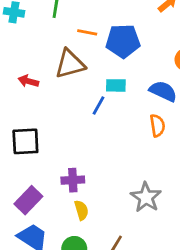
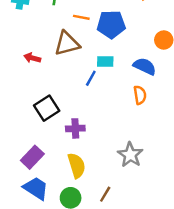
black square: (25, 141) -> (47, 108), moved, turned -30
purple cross: (73, 180) -> (75, 128), moved
yellow semicircle: (81, 210) -> (77, 166), size x1.5

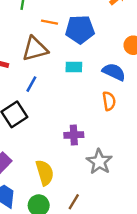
blue line: (91, 78) -> (31, 84), moved
purple cross: (75, 128) -> (74, 135), moved

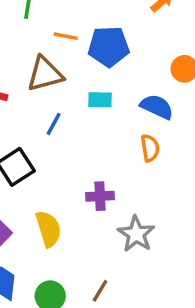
blue line: (31, 84) -> (54, 124), moved
yellow semicircle: (45, 173) -> (48, 229), moved

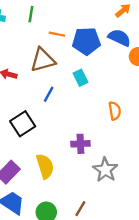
cyan rectangle: (100, 100) -> (80, 78), turned 63
blue semicircle: (157, 107) -> (119, 38), moved

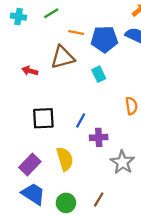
green line: (31, 14) -> (51, 13), turned 49
blue line: (49, 94) -> (81, 120), moved
black square: (23, 124) -> (43, 118), turned 30

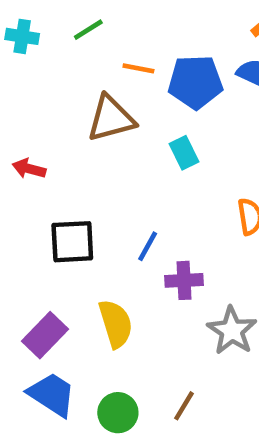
red arrow: (30, 71) -> (29, 169), moved

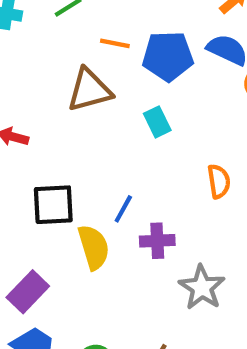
yellow semicircle: (116, 324) -> (94, 247), moved

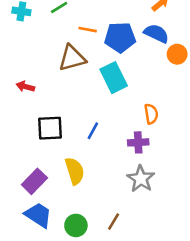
cyan rectangle: (157, 122) -> (114, 78), size x1.6
purple cross: (157, 241) -> (138, 142), moved
yellow semicircle: (94, 247) -> (75, 171), moved

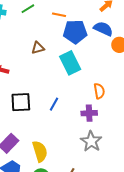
orange line: (88, 30) -> (59, 15), moved
brown triangle: (72, 58) -> (38, 48), size x0.6
yellow semicircle: (75, 171) -> (40, 151), moved

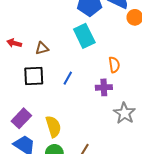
brown triangle: (38, 48) -> (42, 48), moved
gray star: (91, 141) -> (124, 113), moved

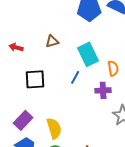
cyan rectangle: (84, 36) -> (88, 54), moved
brown triangle: (42, 48) -> (52, 41), moved
blue line: (68, 78) -> (75, 77), moved

